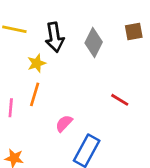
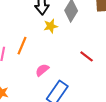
yellow star: (37, 63) -> (51, 26), moved

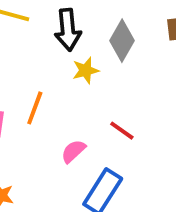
red line: (87, 56) -> (122, 131), moved

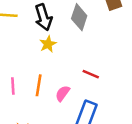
yellow star: (86, 70) -> (48, 44), moved
orange line: (35, 108) -> (39, 85), moved

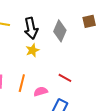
pink semicircle: (63, 93) -> (41, 91), turned 32

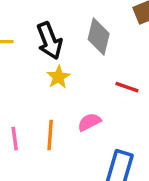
red line: (65, 78) -> (127, 87), moved
pink semicircle: (41, 91) -> (89, 122), moved

